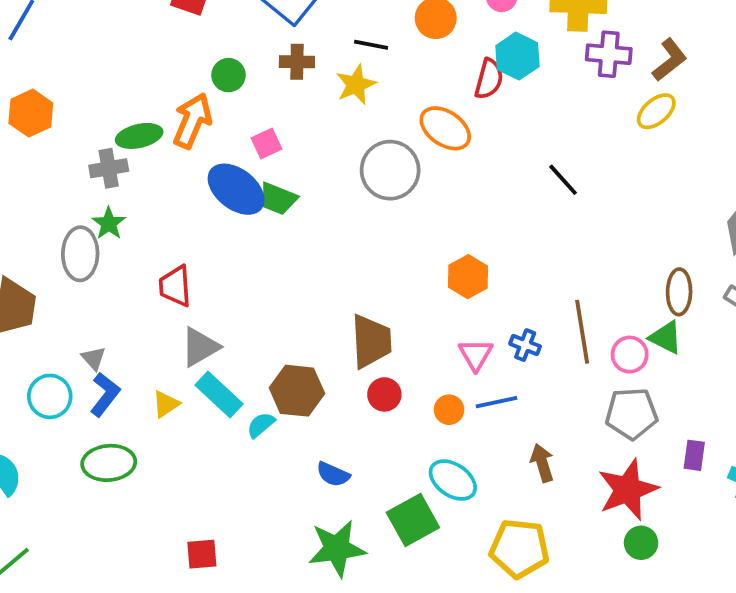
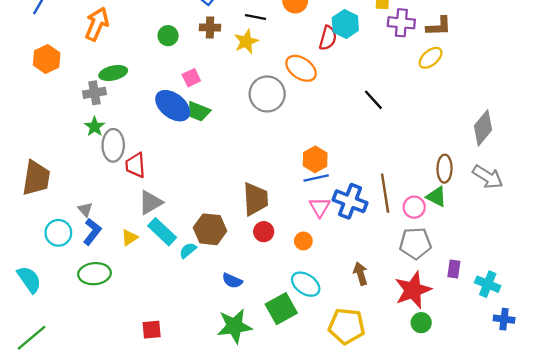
brown L-shape: (670, 60) -> (439, 26), turned 36
orange arrow: (192, 121) -> (97, 24), moved
gray ellipse: (80, 254) -> (113, 145), moved
blue cross: (525, 345) -> (350, 201), size x1.8
blue line: (497, 402) -> (316, 178), moved

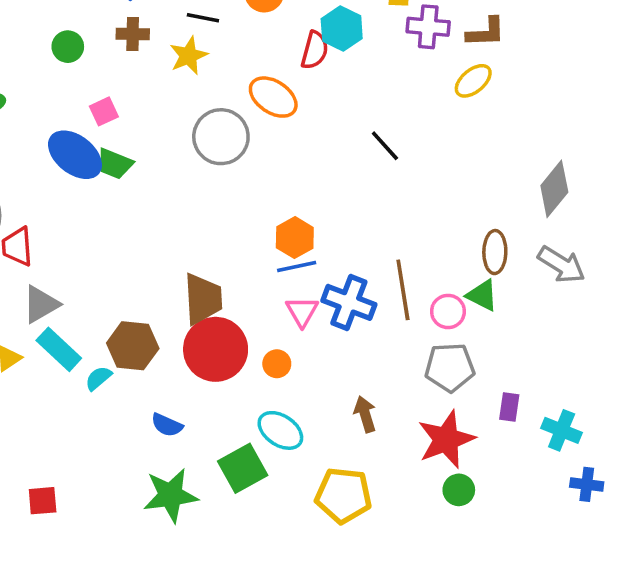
red circle: (264, 232) -> (216, 349), size x2.0

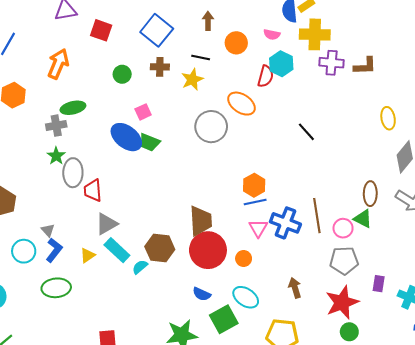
yellow ellipse: (473, 81) -> (388, 118), moved, turned -60
blue semicircle: (167, 425) -> (202, 294), moved

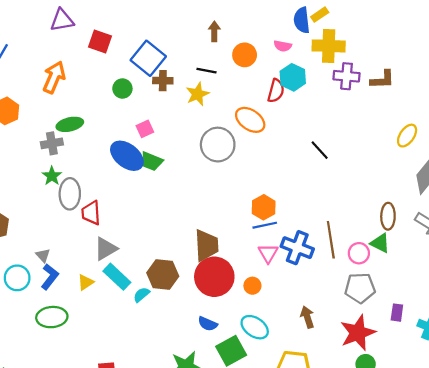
blue square: (157, 30) -> (148, 58), moved
yellow ellipse: (388, 118) -> (407, 136), turned 45

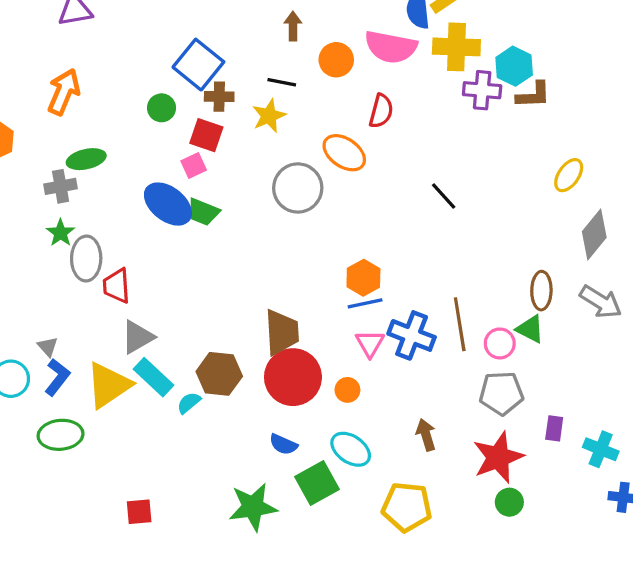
red square: (100, 41) -> (206, 135), moved
pink semicircle: (283, 46) -> (391, 47), size x2.0
cyan hexagon: (293, 77) -> (514, 66), moved
yellow triangle: (85, 282) -> (109, 385), size x2.0

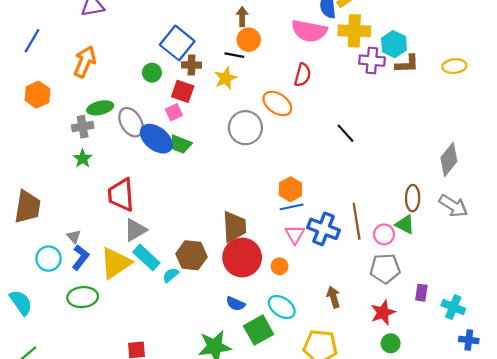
orange circle: (336, 60) -> (249, 40), moved
yellow ellipse: (569, 175) -> (454, 66), moved, turned 50
gray ellipse: (86, 259) -> (131, 122), moved, turned -32
red trapezoid: (117, 286) -> (121, 195), size x1.4
red star: (498, 457) -> (383, 312), size x0.7

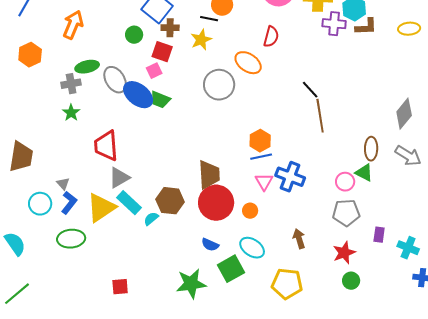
brown line: (357, 221) -> (320, 116), moved

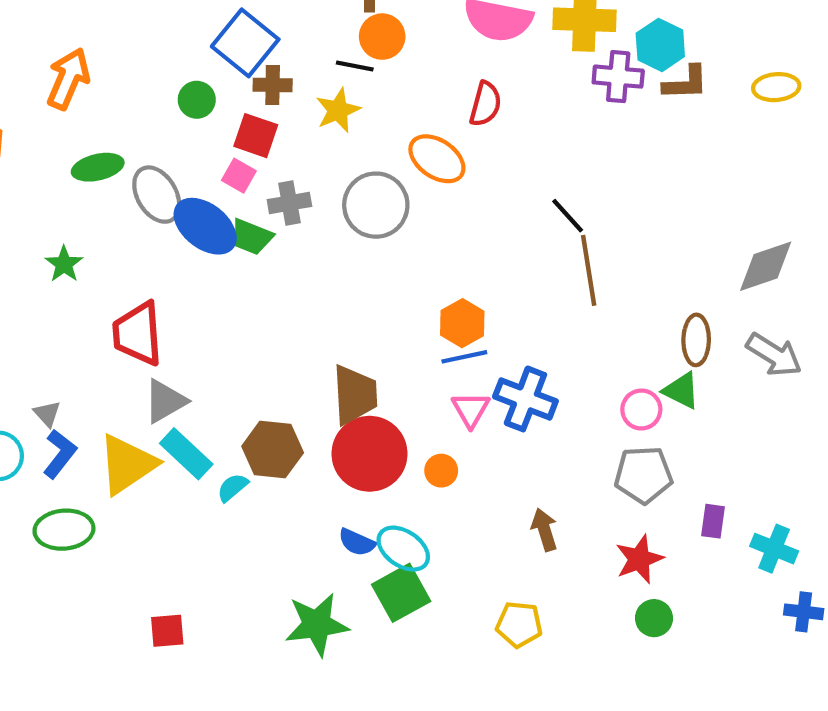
pink square: (154, 71) -> (239, 176), turned -35
gray cross: (71, 84) -> (289, 203), moved
gray diamond: (404, 114) -> (766, 266), turned 32
cyan ellipse: (252, 248) -> (403, 549), moved
yellow pentagon: (287, 284) -> (519, 624), size x0.7

